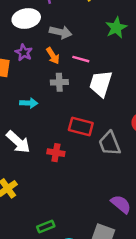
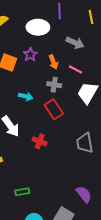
gray arrow: (61, 32) -> (75, 43), moved
red rectangle: (81, 126) -> (54, 109), moved, turned 30
green rectangle: (46, 227) -> (22, 192), moved

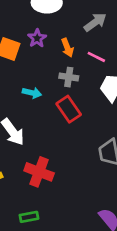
gray arrow: (75, 43) -> (95, 22), turned -60
red cross: (40, 141) -> (39, 172), moved, size x1.5

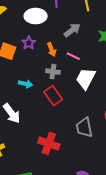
red cross: (39, 172) -> (49, 143), moved

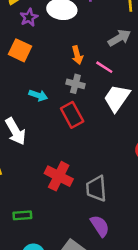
gray arrow: (72, 30) -> (119, 38), moved
purple star: (29, 43) -> (29, 17), moved
gray trapezoid: (84, 128) -> (96, 188), moved

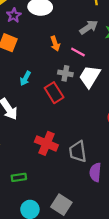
gray cross: (75, 84) -> (65, 73), moved
cyan arrow: (38, 95) -> (25, 78), turned 104
purple semicircle: (100, 226) -> (95, 172), moved, turned -138

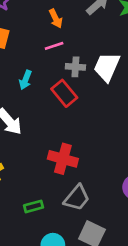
orange arrow: (55, 44) -> (56, 19), moved
pink line: (78, 52) -> (54, 46), moved, turned -40
gray trapezoid: (78, 152) -> (77, 198), moved, turned -125

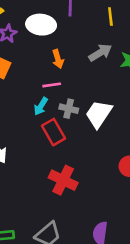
cyan arrow: (25, 80) -> (41, 106), moved
red cross: (63, 159) -> (63, 180), moved

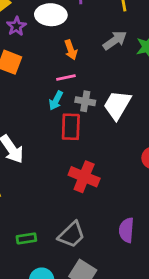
red rectangle: (53, 132) -> (71, 127), turned 35

